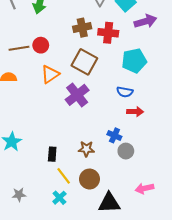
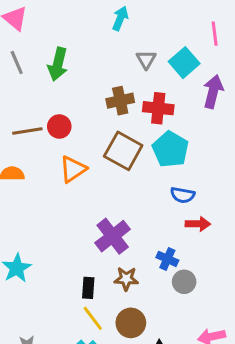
purple arrow: (146, 21) -> (213, 91), turned -60
cyan pentagon: (134, 61) -> (170, 149), moved, turned -30
purple cross: (77, 95) -> (113, 236), moved
black rectangle: (52, 154) -> (88, 288), moved

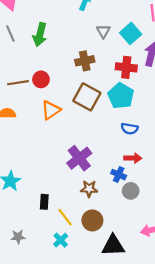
red cross: (158, 108) -> (126, 67), moved
red arrow: (198, 224) -> (133, 158), moved
black rectangle: (88, 288) -> (44, 202), moved

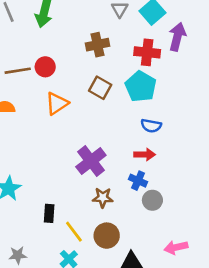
brown square: (87, 97) -> (100, 88), size x0.7
red arrow: (133, 158) -> (145, 154), moved

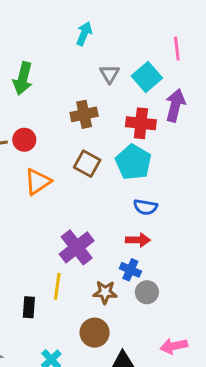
brown star: (103, 198) -> (105, 292), moved
yellow line: (74, 232) -> (57, 286), moved, turned 45

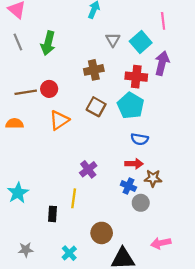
purple cross: (77, 247) -> (88, 169), size x0.7
brown star: (105, 292) -> (153, 178), moved

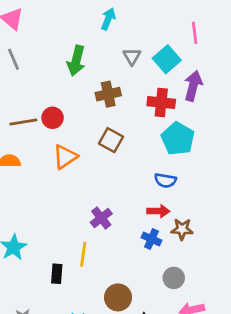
green arrow: (48, 43) -> (76, 61), moved
cyan pentagon: (131, 106) -> (178, 139), moved
gray circle: (141, 203) -> (174, 278), moved

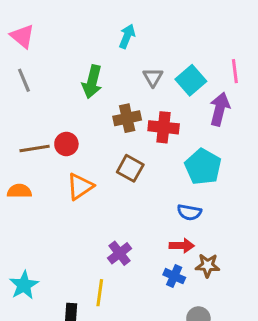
pink line: (195, 33) -> (235, 71), moved
red cross: (161, 102) -> (164, 127), moved

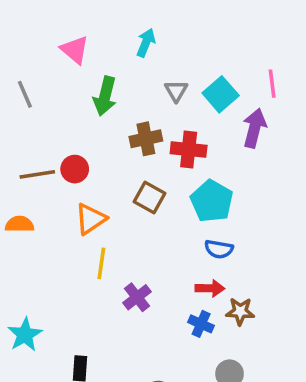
pink triangle: (22, 36) -> (75, 50), moved
cyan pentagon: (203, 167) -> (212, 201), moved
yellow line: (100, 293) -> (101, 263), moved

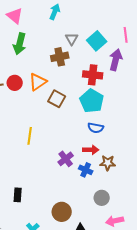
green arrow: (105, 96) -> (20, 44), moved
brown cross: (146, 139) -> (60, 57), moved
red cross: (189, 149) -> (93, 75), moved
orange triangle: (91, 219) -> (38, 82), moved
purple cross: (137, 297) -> (66, 159), moved

